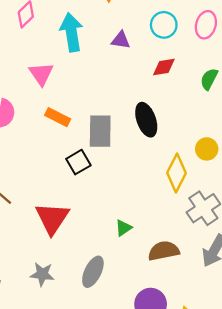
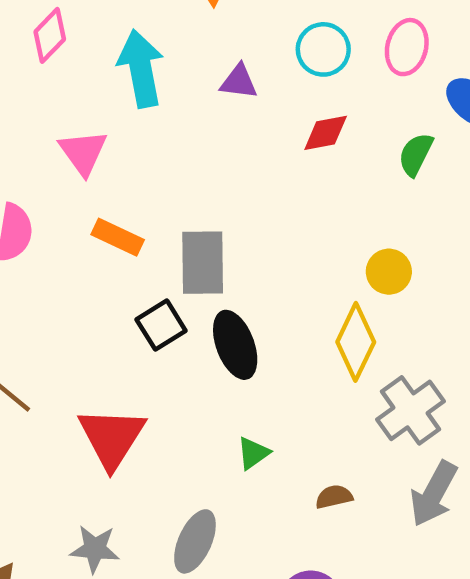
black ellipse: (146, 120) -> (235, 345), moved
yellow circle: (207, 149) -> (389, 272), moved
brown semicircle: (164, 251) -> (334, 497), size x0.6

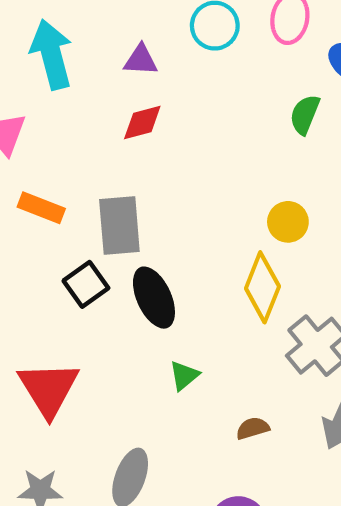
red diamond: (326, 133) -> (142, 122), moved
green triangle: (253, 453) -> (184, 376), moved

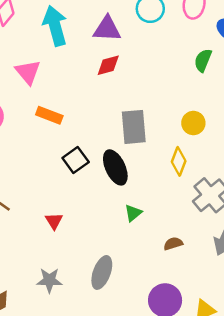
purple triangle: (141, 60) -> (107, 29), size x1.4
gray rectangle: (119, 225) -> (134, 127), moved
yellow diamond: (262, 287) -> (179, 161), size x0.7
red triangle: (48, 389) -> (54, 221), size x0.5

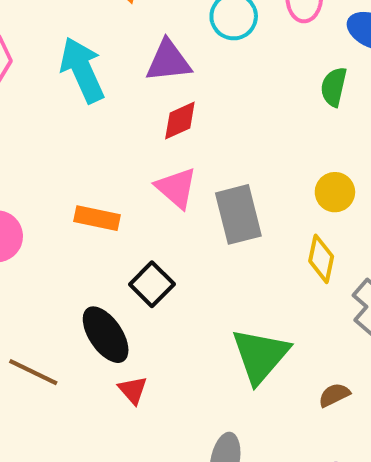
pink triangle: (28, 72) -> (176, 188), moved
black ellipse: (115, 167) -> (106, 335), moved
green triangle: (133, 213) -> (260, 356), size x2.0

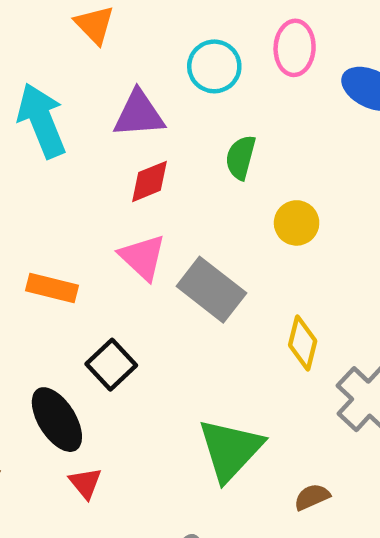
green semicircle: (334, 87) -> (241, 157), moved
yellow circle: (335, 192) -> (297, 223), moved
gray rectangle: (238, 214) -> (211, 290), turned -40

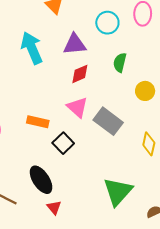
black square: (111, 365) -> (63, 143), moved

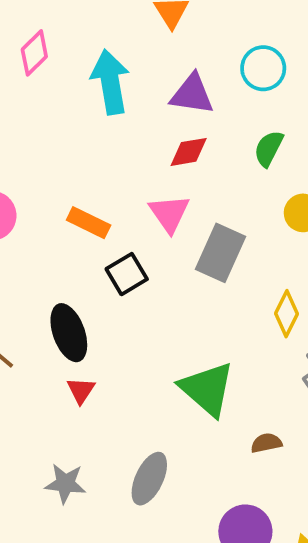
gray rectangle: (108, 121) -> (220, 253), turned 64
green triangle: (118, 192) -> (207, 389), turned -44

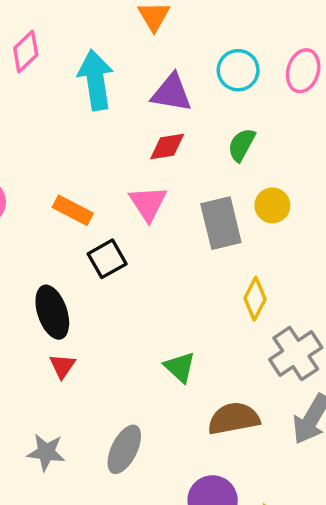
gray rectangle: (220, 253) -> (221, 223), moved, turned -39
green triangle: (207, 389) -> (180, 367), size x0.6
brown semicircle: (266, 443) -> (234, 418), size x1.8

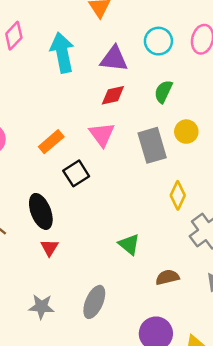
orange rectangle: (73, 210) -> (51, 142), turned -65
brown semicircle: (234, 418) -> (167, 277), size x0.7

